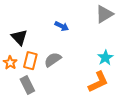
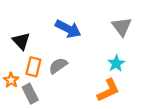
gray triangle: (104, 14) -> (122, 27), moved, turned -36
blue arrow: (62, 26) -> (68, 29), size x1.6
orange star: (10, 63) -> (11, 80), moved

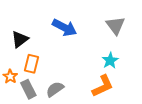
black triangle: (21, 41) -> (20, 39), turned 36
gray semicircle: (58, 66) -> (55, 89), moved

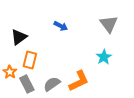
blue arrow: (64, 28) -> (61, 26), size x0.6
orange L-shape: (103, 86) -> (79, 81), moved

